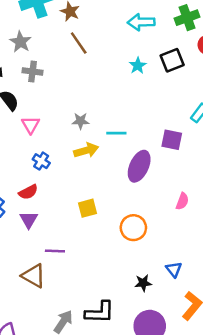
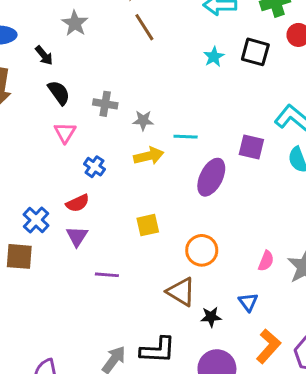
black square: (172, 60) -> (255, 52), turned 35
gray cross: (33, 72) -> (105, 104), moved
pink triangle: (31, 125) -> (65, 133), moved
pink semicircle: (182, 201) -> (266, 261), moved
brown triangle: (34, 276) -> (181, 292), moved

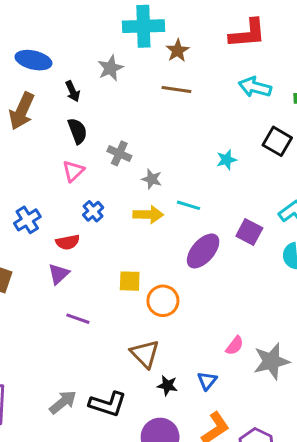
brown line: (144, 27) -> (176, 89), turned -64
cyan star: (214, 57) -> (227, 160), moved
blue cross: (36, 220) -> (27, 220), moved
orange circle: (202, 250) -> (163, 301), moved

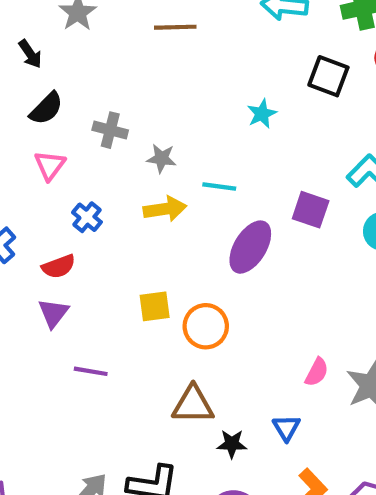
black semicircle: (77, 131) -> (46, 108), turned 75
brown triangle: (145, 354) -> (193, 405), turned -36

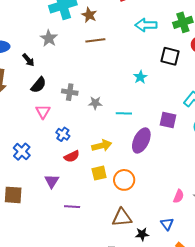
yellow arrow: (165, 209) -> (102, 146), moved
red semicircle: (59, 266) -> (72, 156), moved

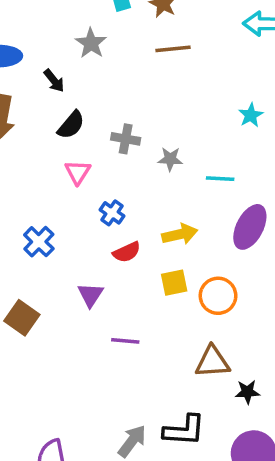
brown square: (13, 195) -> (22, 318), turned 30

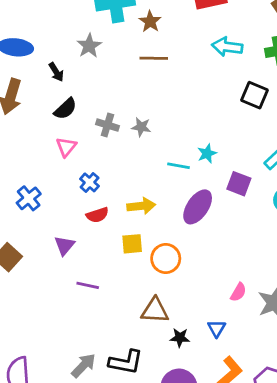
cyan star: (251, 115) -> (207, 154), moved
gray star: (170, 159) -> (141, 127), moved

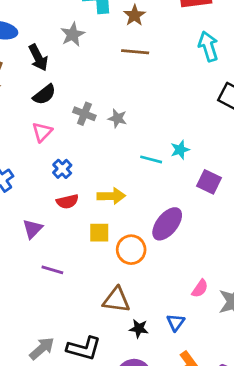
cyan arrow: (227, 47) -> (208, 46), turned 60
black arrow: (56, 72) -> (38, 58), size x1.4
purple ellipse: (198, 207) -> (167, 224), moved

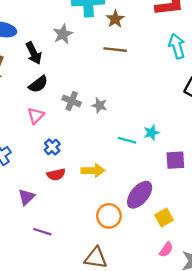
purple square: (209, 182) -> (175, 160), turned -30
yellow square: (99, 233) -> (164, 218), moved, turned -30

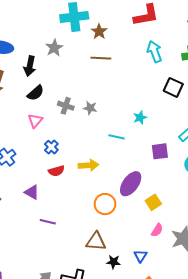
black arrow: (34, 53) -> (30, 66), turned 42
cyan star: (151, 133) -> (140, 118), moved
purple triangle: (26, 197) -> (32, 192), turned -42

